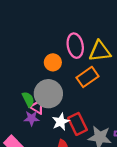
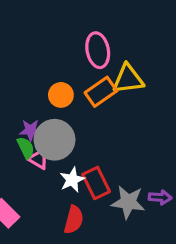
pink ellipse: (75, 46) -> (98, 50), moved
orange rectangle: (88, 77) -> (101, 92), moved
purple star: (32, 118) -> (31, 130), moved

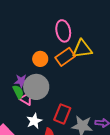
white star: (72, 180) -> (34, 121), moved
red rectangle: (96, 183) -> (62, 114), turned 48

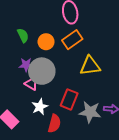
yellow triangle: (82, 49) -> (90, 66), moved
green semicircle: (18, 92) -> (23, 35), moved

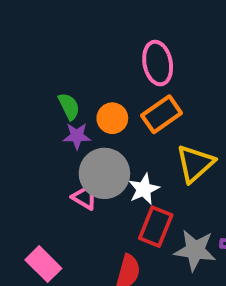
purple star: (26, 65) -> (77, 136), moved
yellow triangle: (90, 66) -> (195, 164), turned -35
white star: (40, 107) -> (144, 189), moved

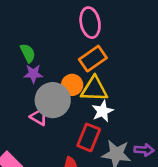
orange circle: (112, 118) -> (72, 85), moved
yellow triangle: (195, 164) -> (94, 89), moved, turned 44
white star: (144, 189) -> (103, 111), moved

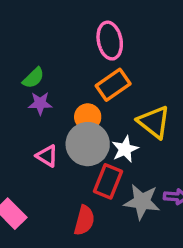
green semicircle: (28, 53) -> (33, 78), turned 72
yellow triangle: (94, 89) -> (154, 122), moved, turned 36
gray circle: (53, 100) -> (88, 144), moved

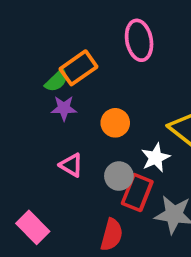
orange rectangle: (113, 85) -> (79, 68), moved
gray circle: (88, 144) -> (119, 176), moved, size x0.6

